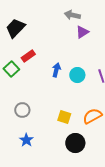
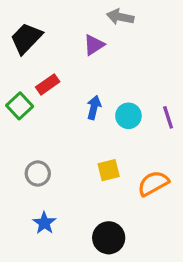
purple triangle: (82, 32) -> (94, 45), moved
yellow square: (64, 117) -> (109, 170), moved, turned -32
black circle: (75, 143) -> (109, 238), moved

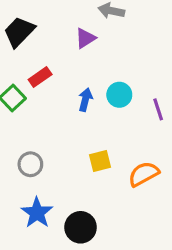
cyan circle: (128, 116) -> (119, 95), moved
blue star: (44, 223) -> (37, 213), size x1.4
black circle: (109, 238) -> (81, 227), moved

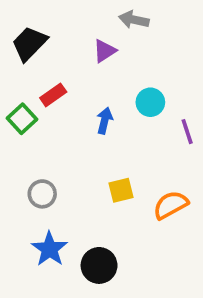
cyan circle: (119, 95) -> (150, 102), moved

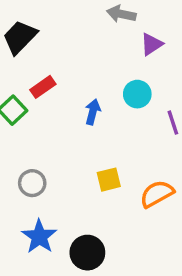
purple triangle: (105, 51) -> (152, 44), moved

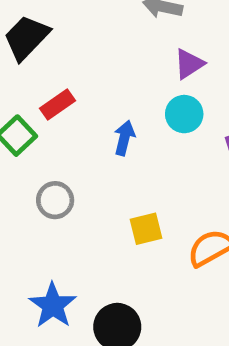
purple triangle: (152, 44) -> (189, 64), moved
gray circle: (32, 183) -> (55, 200), moved

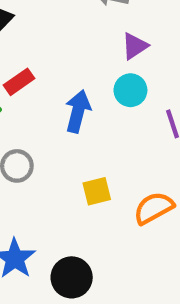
blue arrow: (124, 138) -> (78, 111), size x1.4

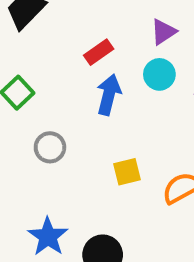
red rectangle: (19, 82) -> (99, 52), moved

